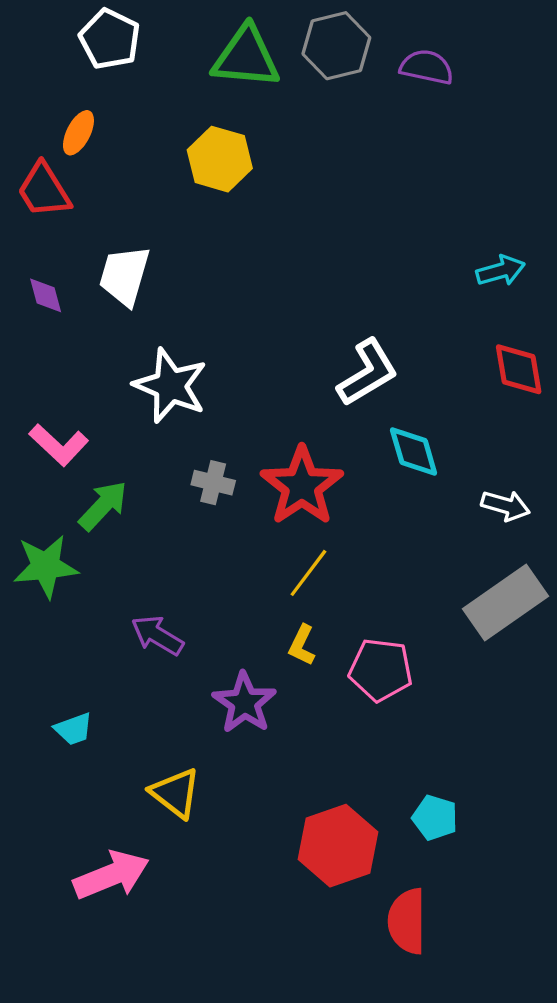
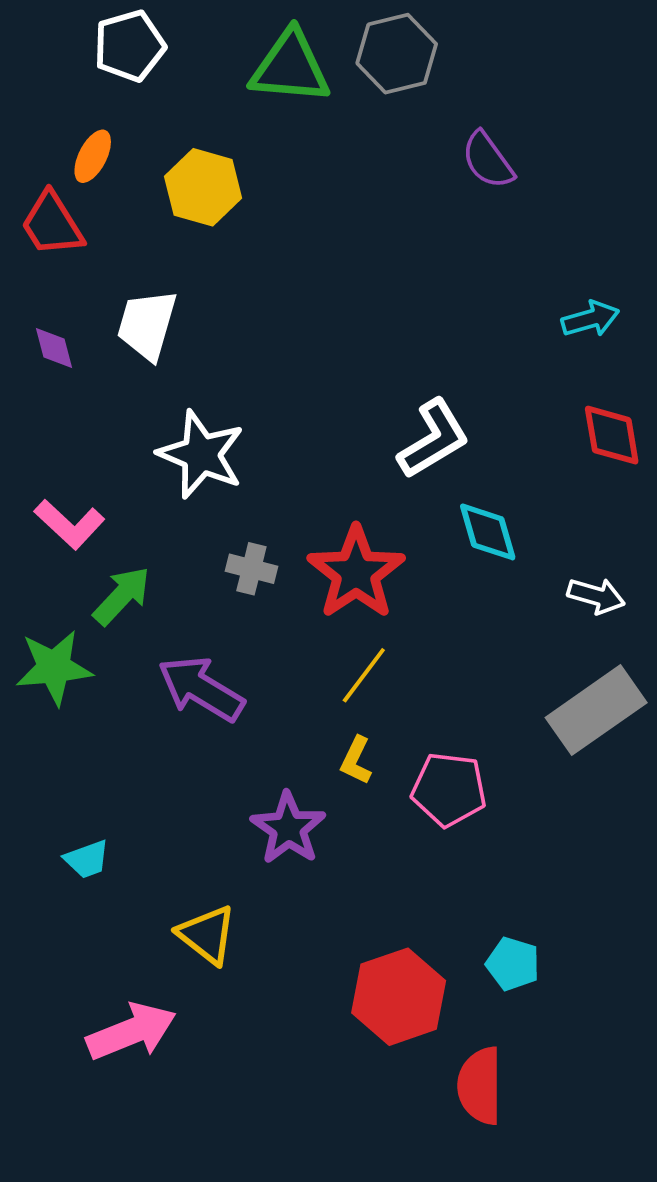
white pentagon: (110, 39) -> (129, 46), turned 30
purple semicircle: (427, 67) -> (488, 160), moved, turned -138
yellow hexagon: (220, 159) -> (203, 187), moved
purple arrow: (157, 635) -> (201, 689), moved, size x1.4

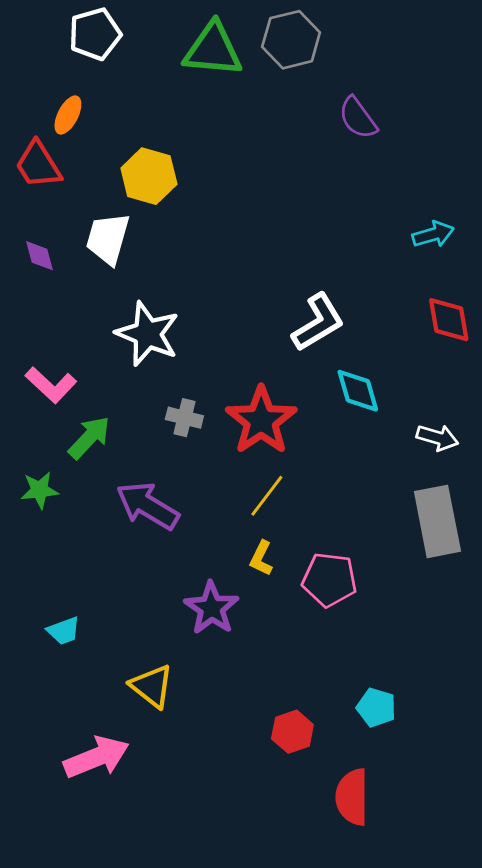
yellow hexagon: (203, 187) -> (149, 176), moved
green star: (54, 667) -> (40, 490), size x0.7
gray rectangle: (596, 710) -> (437, 521), turned -66
red hexagon: (399, 997) -> (292, 732), size x0.6

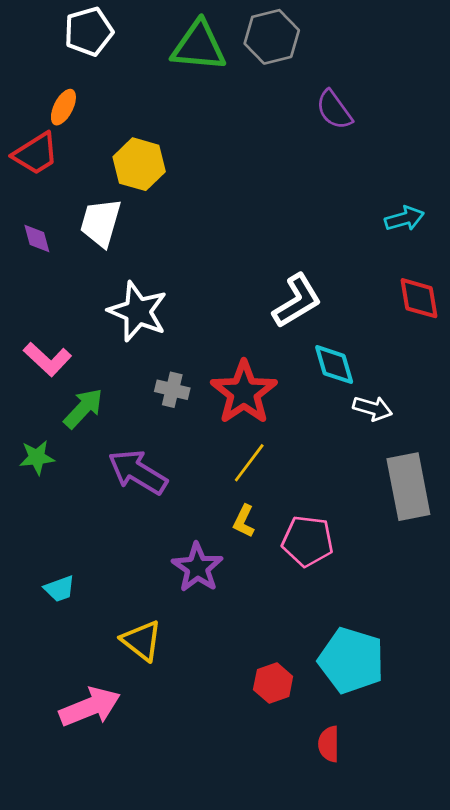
red trapezoid: (38, 165) -> (36, 154), turned -90
white arrow: (437, 438) -> (373, 408), moved
cyan pentagon: (376, 708) -> (351, 660), size x1.8
red semicircle: (352, 797) -> (329, 744), size x0.7

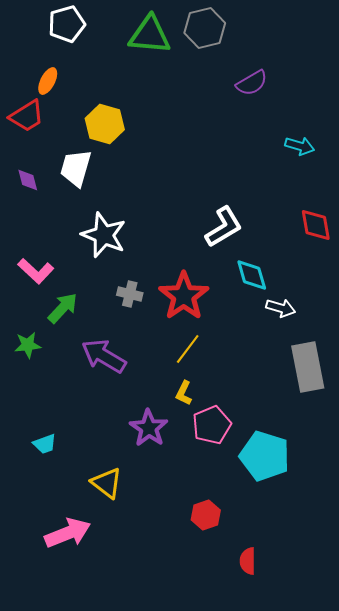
purple semicircle: (334, 110) -> (252, 83), turned -84
cyan arrow: (404, 219) -> (300, 146), moved, turned 32
pink pentagon: (308, 541) -> (212, 425), moved, turned -30
cyan pentagon: (351, 660) -> (265, 456), moved

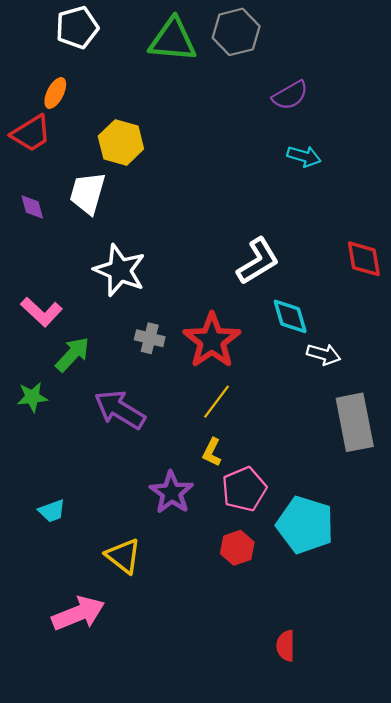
cyan arrow: (300, 146) -> (304, 156), moved
red hexagon: (206, 515) -> (237, 548), moved

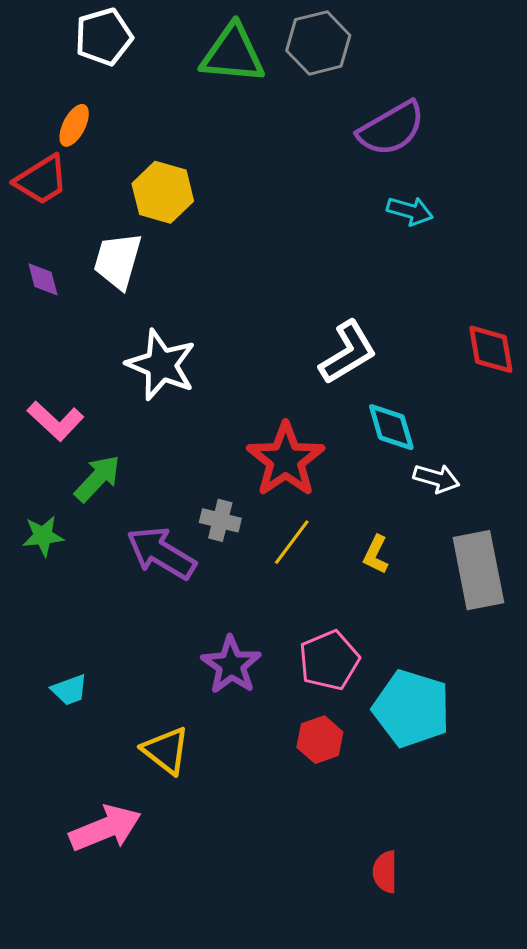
purple semicircle: (290, 95) -> (391, 129), size x1.4
gray cross: (150, 338) -> (220, 520), moved
yellow L-shape: (212, 452) -> (376, 555), moved

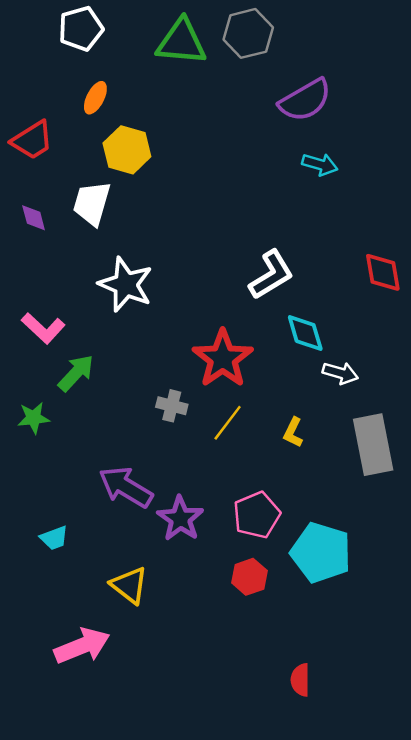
orange ellipse: (74, 125) -> (95, 98), moved
purple arrow: (161, 553) -> (126, 487), moved

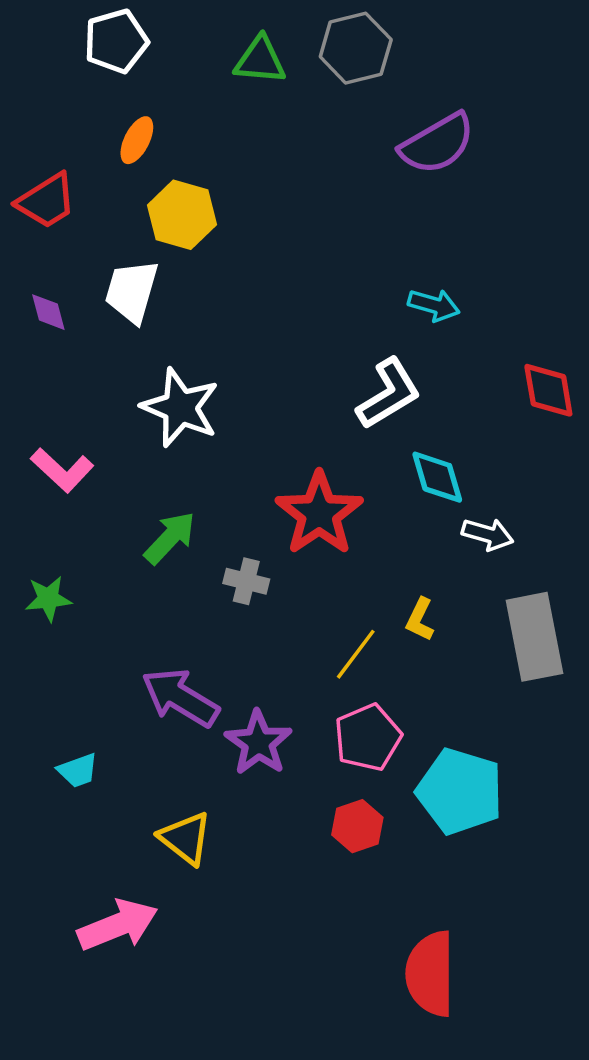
green triangle: (182, 42) -> (260, 60), size x0.7
cyan arrow: (320, 164) -> (434, 305), moved
green arrow: (76, 373) -> (170, 538), moved
yellow line: (228, 423) -> (356, 654), moved
red semicircle: (300, 680) -> (430, 974), size x1.8

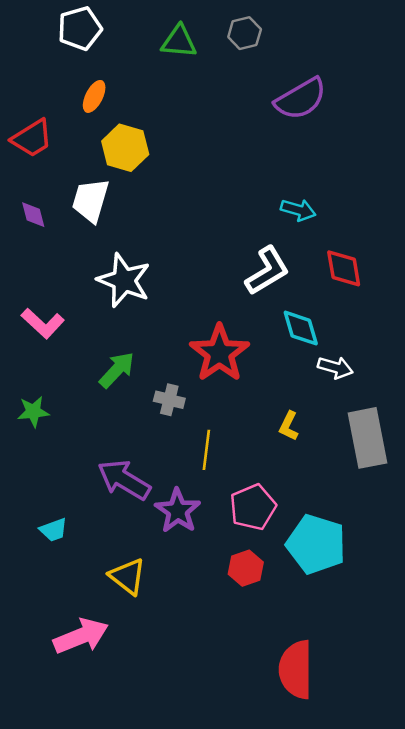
gray hexagon: (356, 48) -> (245, 33), size x0.7
red diamond: (548, 390) -> (344, 268), moved
yellow line: (356, 654) -> (206, 450), moved, turned -30

